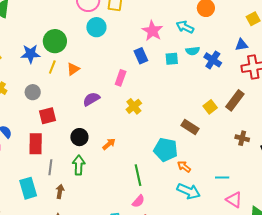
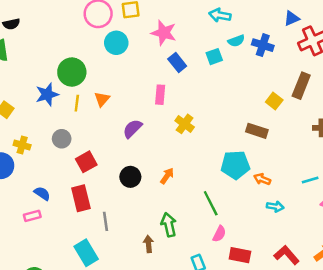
pink star: (152, 31) -> (164, 33), moved
green arrow: (79, 165) -> (169, 225), moved
brown arrow: (60, 191) -> (148, 244), moved
cyan arrow: (189, 191) -> (275, 206), size x0.6

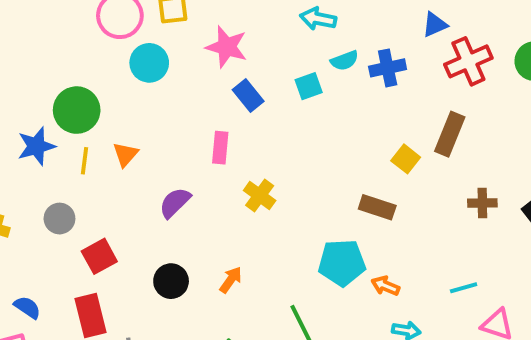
blue cross: (263, 45) -> (388, 68), turned -30

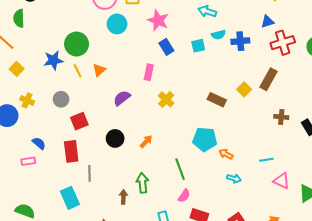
yellow line: (84, 161) -> (78, 71), turned -40
brown rectangle: (377, 207) -> (217, 100), moved

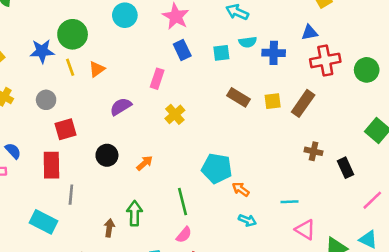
yellow square: (244, 89) -> (273, 101), moved, turned 32
brown rectangle: (217, 100) -> (239, 97), moved
cyan rectangle: (70, 198) -> (43, 222), turned -45

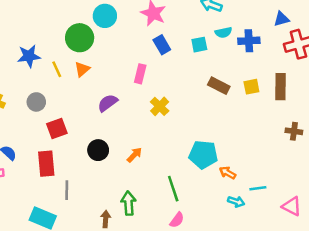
green circle: (73, 34) -> (80, 38), moved
brown rectangle: (303, 103) -> (280, 87), turned -30
cyan line: (289, 202) -> (258, 188), moved

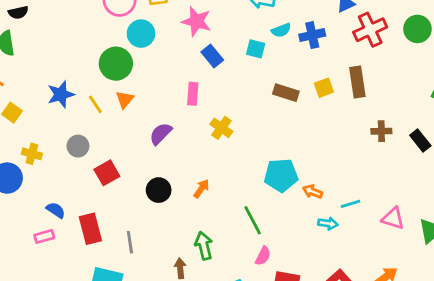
cyan square: (199, 45) -> (256, 49), turned 35
red rectangle: (46, 164) -> (90, 229), moved

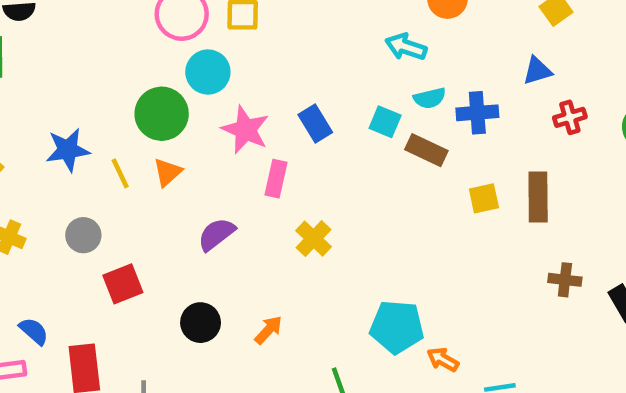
pink star: (196, 21) -> (245, 130), moved
red cross: (370, 30) -> (570, 117), size x0.6
brown rectangle: (286, 93) -> (426, 150), moved

